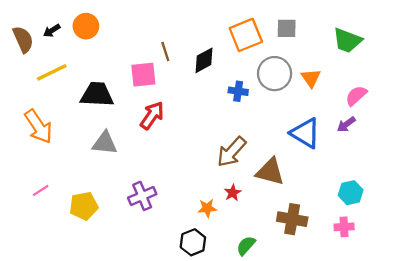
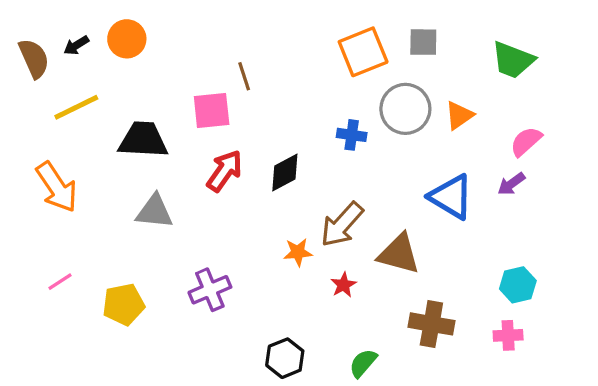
black diamond: (204, 60) -> (285, 172), moved
orange triangle: (311, 78) -> (459, 115), turned 30
orange star: (207, 208) -> (298, 252), moved

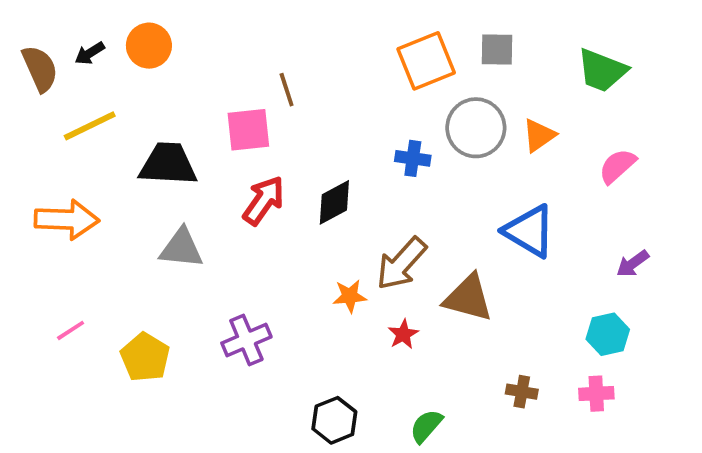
purple arrow: (511, 184) -> (633, 264), moved
orange arrow: (57, 187) -> (67, 220), turned -54
yellow pentagon: (124, 304) -> (145, 357), turned -30
brown cross: (431, 324) -> (522, 392), moved, size x0.6

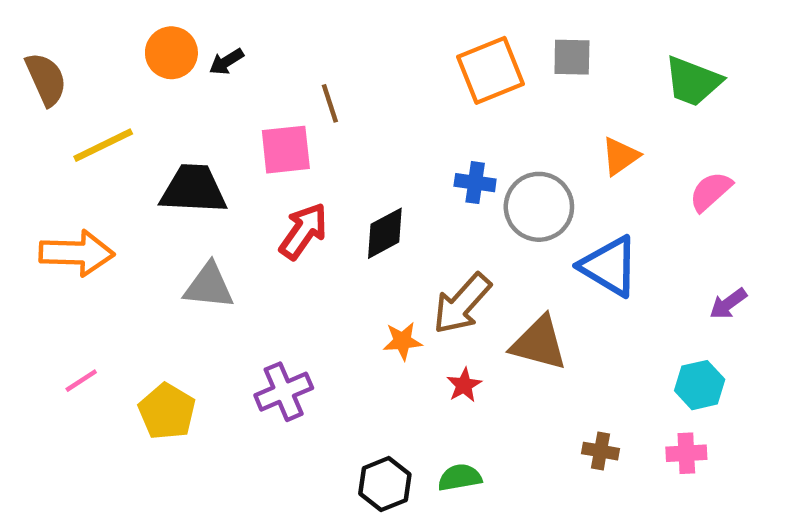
black arrow: (90, 53) -> (226, 62), moved
gray circle: (476, 128) -> (539, 207), moved
green semicircle: (426, 426) -> (460, 477), moved, turned 39

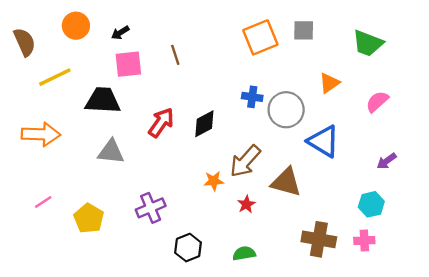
orange circle: (171, 53) -> (76, 26), moved
pink square: (286, 150) -> (128, 64), moved
brown cross: (601, 451) -> (319, 239), size x1.8
black hexagon: (385, 484) -> (188, 248), moved

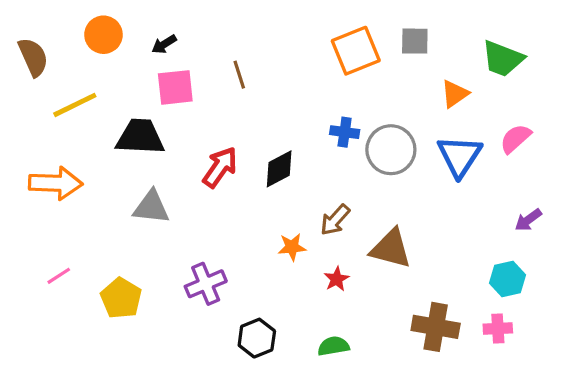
orange triangle: (329, 83) -> (455, 94), moved
blue triangle: (323, 141) -> (460, 156), moved, turned 32
brown arrow: (245, 161) -> (335, 220), size x0.7

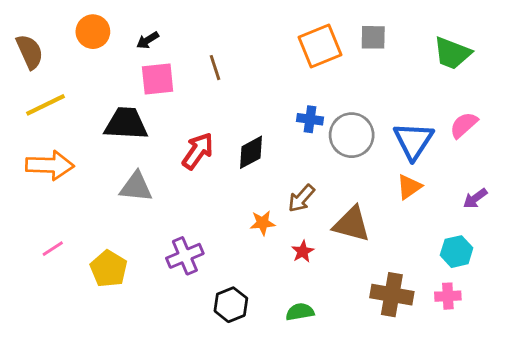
orange triangle: (455, 94) -> (409, 187), moved
yellow line: (75, 105) -> (45, 105), moved

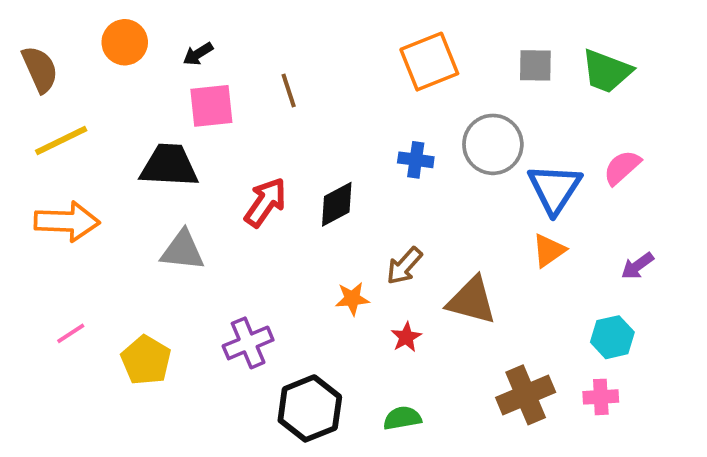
gray square: (373, 37) -> (535, 65), moved
gray circle: (352, 135) -> (493, 144), moved
brown cross: (392, 295) -> (526, 395), turned -33
black hexagon: (231, 305) -> (310, 408), size x1.4

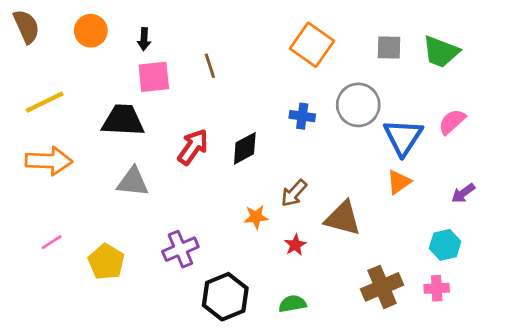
black arrow: (198, 54) -> (144, 39), turned -55
orange square: (429, 62) -> (312, 45), turned -33
brown semicircle: (40, 69) -> (26, 27), moved

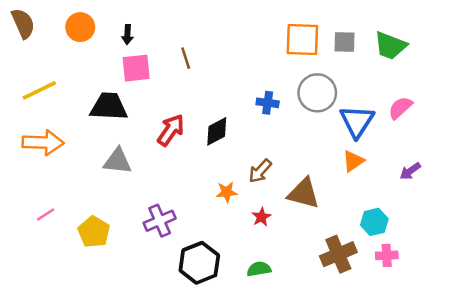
orange square: (312, 45) -> (302, 40), moved, turned -33
cyan hexagon: (445, 245) -> (374, 222), moved

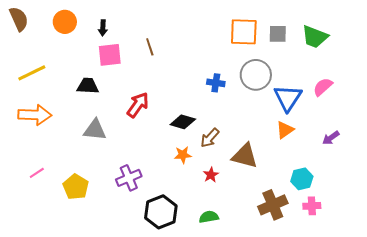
black trapezoid: (109, 107) -> (88, 86), size x0.7
black diamond: (217, 131) -> (183, 122), moved, turned 45

